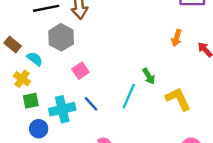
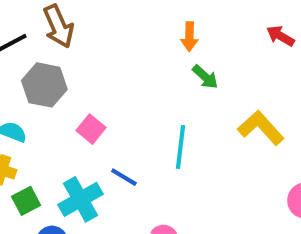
orange arrow: (176, 38) -> (189, 36), moved
green arrow: (149, 76) -> (205, 77), moved

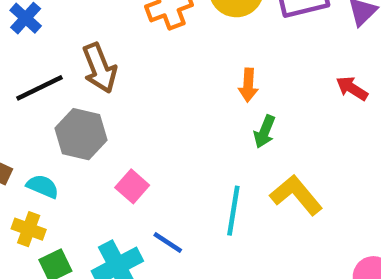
green arrow: (205, 77) -> (264, 132), turned 68
yellow L-shape: (261, 128) -> (296, 195), moved

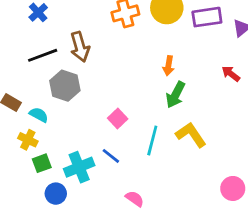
green arrow: (264, 132) -> (176, 95), size x1.4
pink square: (132, 186) -> (118, 119), moved

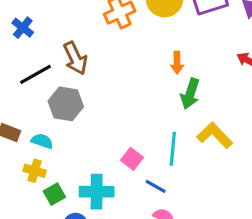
pink square: (118, 119) -> (132, 159), moved
blue line: (111, 156) -> (156, 186), moved
cyan cross: (79, 167) -> (97, 192), turned 32

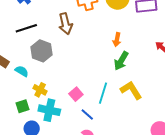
brown arrow: (75, 58) -> (66, 24), moved
yellow cross: (35, 171) -> (40, 90), moved

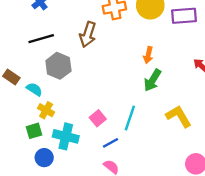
brown arrow: (66, 24) -> (88, 34), turned 30
yellow cross: (40, 90) -> (46, 110), moved
yellow L-shape: (131, 90) -> (179, 116), moved
blue line: (87, 115) -> (110, 143), turned -72

